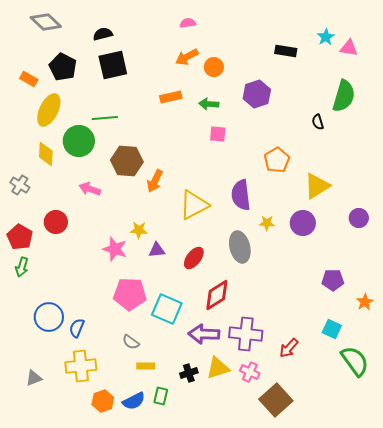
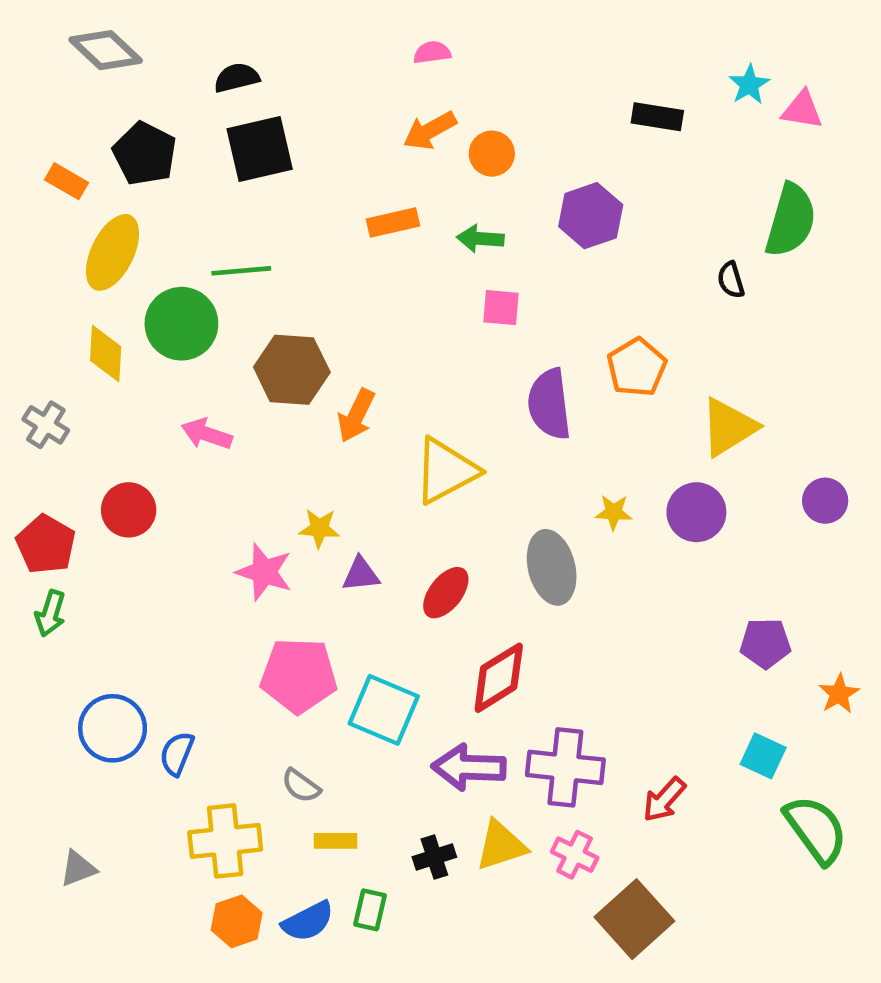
purple semicircle: (241, 195) -> (549, 404), moved
yellow cross: (81, 366) -> (225, 841), moved

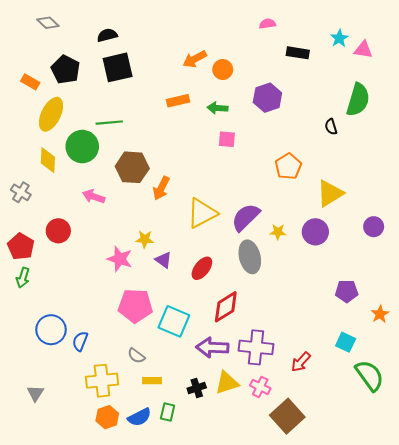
gray diamond: (106, 50) -> (48, 23), size x0.7
pink semicircle: (432, 52) -> (267, 24), moved
purple semicircle: (549, 404) -> (246, 217), moved, turned 52
purple triangle: (361, 574) -> (163, 260), turned 42
gray triangle: (78, 869) -> (35, 393), turned -36

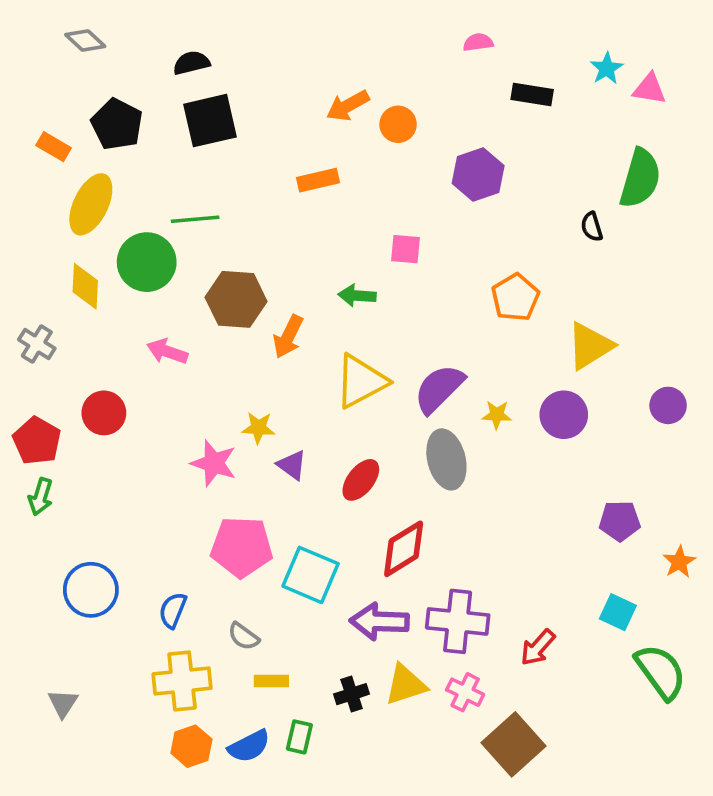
green arrow: (218, 108) -> (357, 296), moved
blue semicircle: (80, 341) -> (173, 610), moved

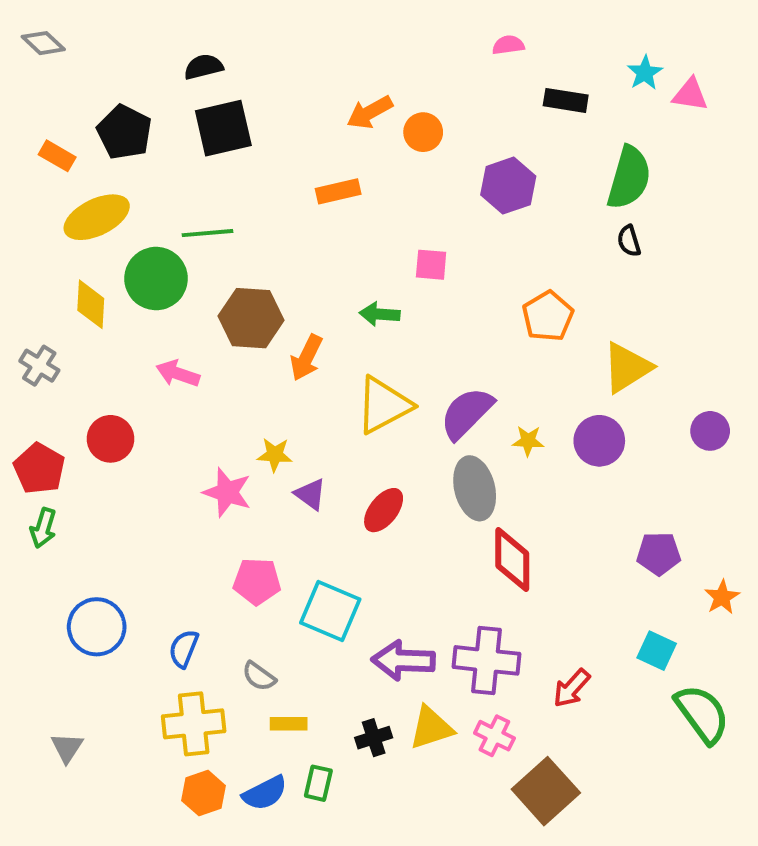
gray diamond: (85, 40) -> (43, 43), moved
green semicircle: (640, 178) -> (629, 178), moved
yellow ellipse: (91, 204) -> (97, 217), turned 38
pink pentagon: (242, 547) -> (257, 581), size x0.7
red diamond: (404, 549) -> (512, 560), moved, turned -58

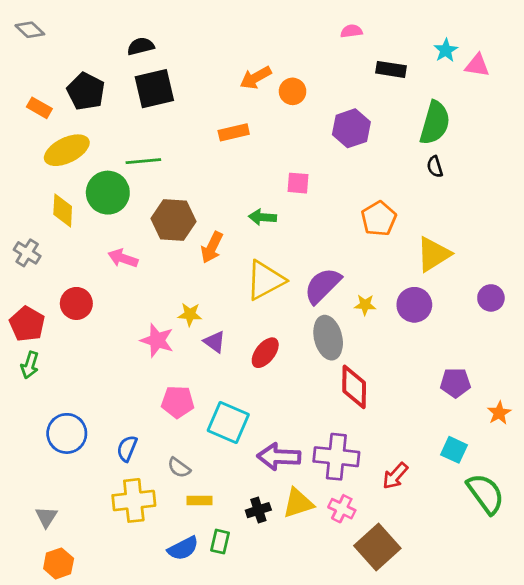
orange hexagon: (204, 793) -> (59, 563), moved

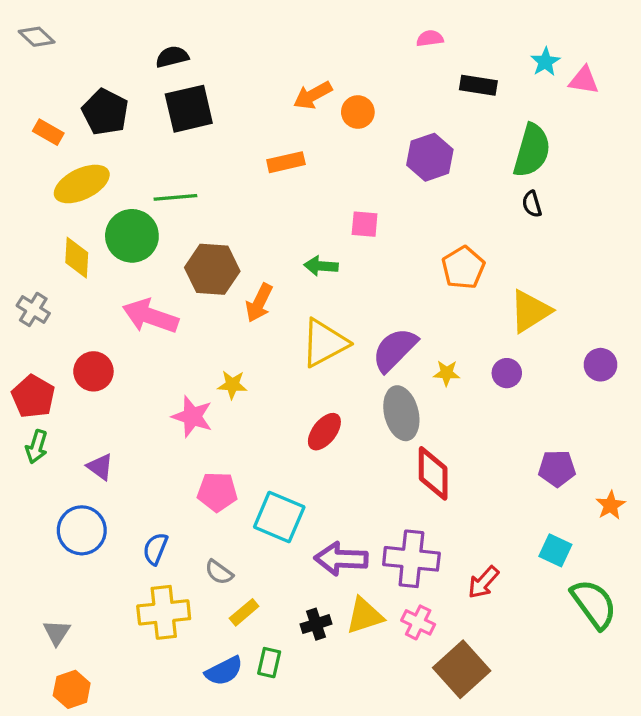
pink arrow: (123, 258) -> (150, 316), size x1.5
purple circle: (414, 305) -> (507, 373), size x0.7
purple triangle: (215, 342) -> (100, 467), moved
yellow rectangle: (199, 500) -> (244, 612), turned -40

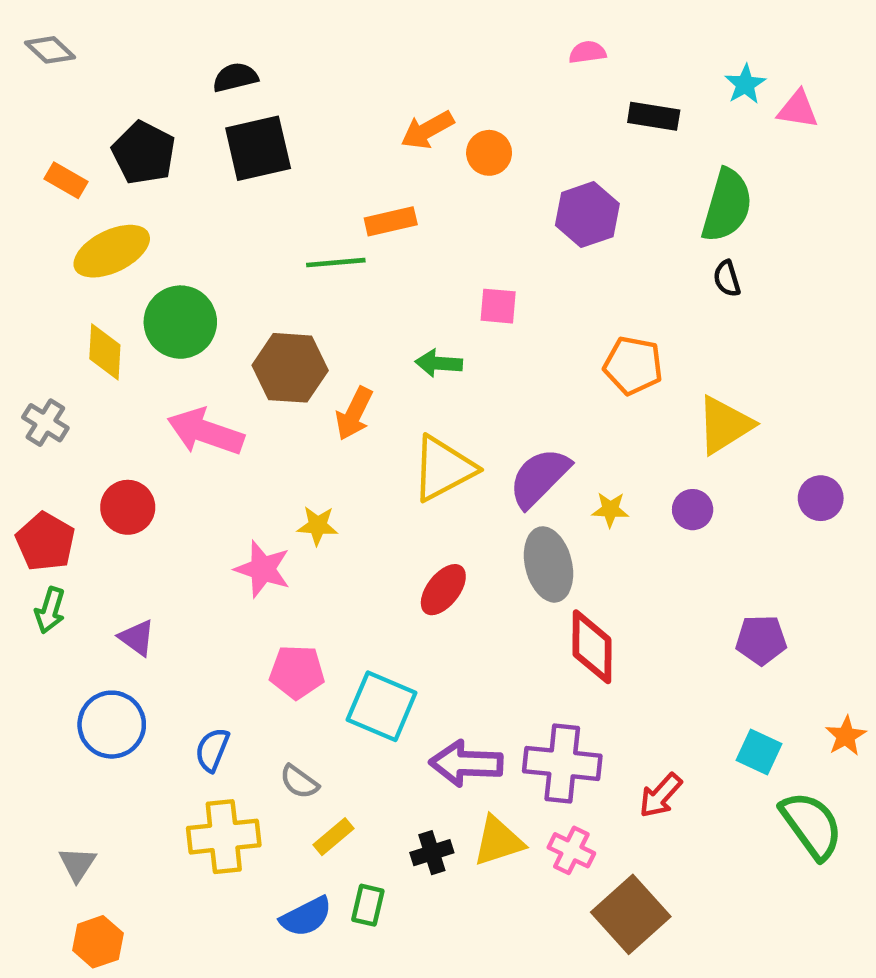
green line: (175, 197) -> (336, 263), moved
orange pentagon: (463, 268) -> (633, 366), turned -30
orange star: (611, 505) -> (846, 736), moved

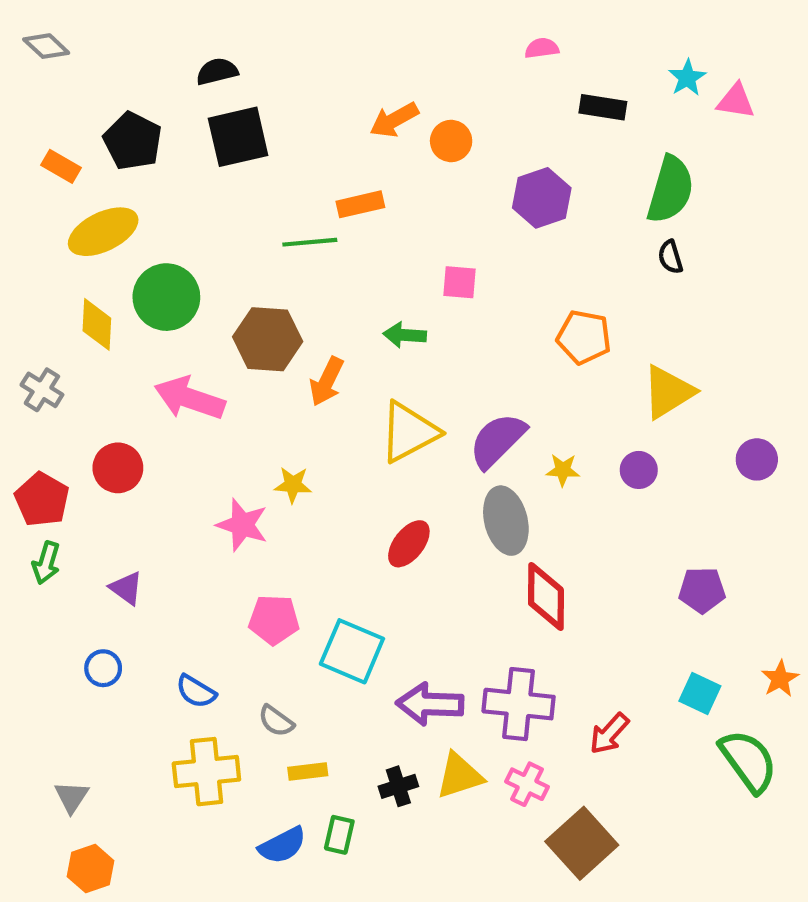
blue circle: (112, 725) -> (103, 668), size x0.6
blue semicircle: (212, 750) -> (196, 691), turned -81
yellow rectangle: (334, 837) -> (308, 772), turned 33

